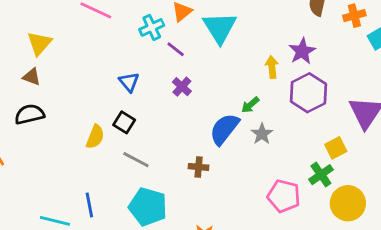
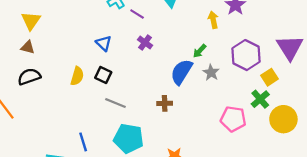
purple hexagon: (308, 93) -> (246, 55), moved
yellow semicircle: (95, 137) -> (77, 76), moved

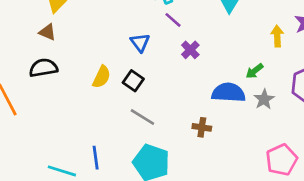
purple line: (137, 14) -> (173, 20), moved
blue semicircle: (181, 72) -> (228, 93), turned 52
pink pentagon: (233, 119) -> (282, 160), turned 30

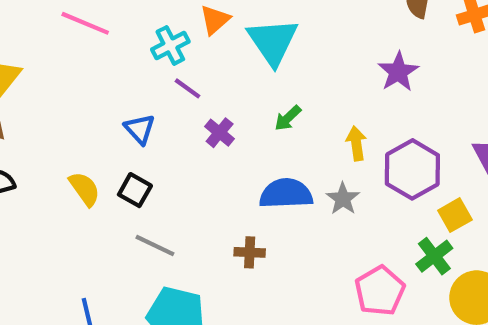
yellow arrow: (277, 36) -> (356, 143), moved
green arrow: (255, 71) -> (288, 118), moved
yellow semicircle: (102, 77) -> (85, 189), turned -55

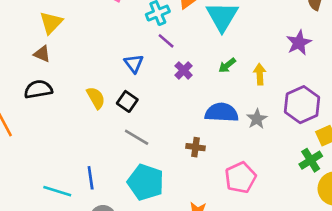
yellow arrow: (356, 143) -> (260, 74), moved
pink pentagon: (380, 291) -> (240, 178), moved

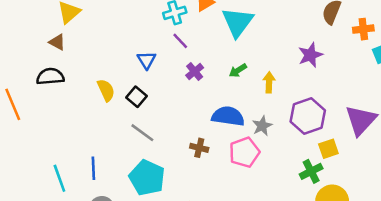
pink pentagon: (240, 178) -> (244, 152), moved
cyan line: (57, 191) -> (59, 178), turned 48

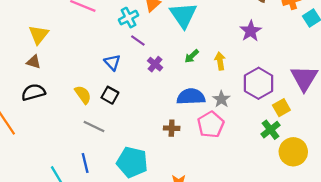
gray line: (142, 133) -> (94, 126), moved

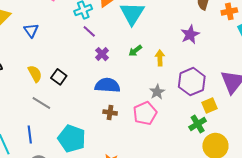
blue triangle: (112, 62) -> (31, 30), moved
blue semicircle: (191, 97) -> (107, 85), moved

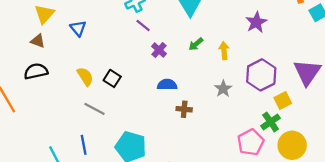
blue semicircle: (107, 85) -> (167, 85), size x0.7
brown cross: (110, 113) -> (184, 109), moved
pink pentagon: (145, 113) -> (251, 142), moved

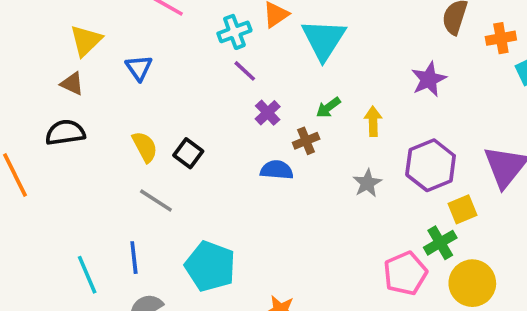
brown cross: (184, 109) -> (306, 141), moved, turned -32

